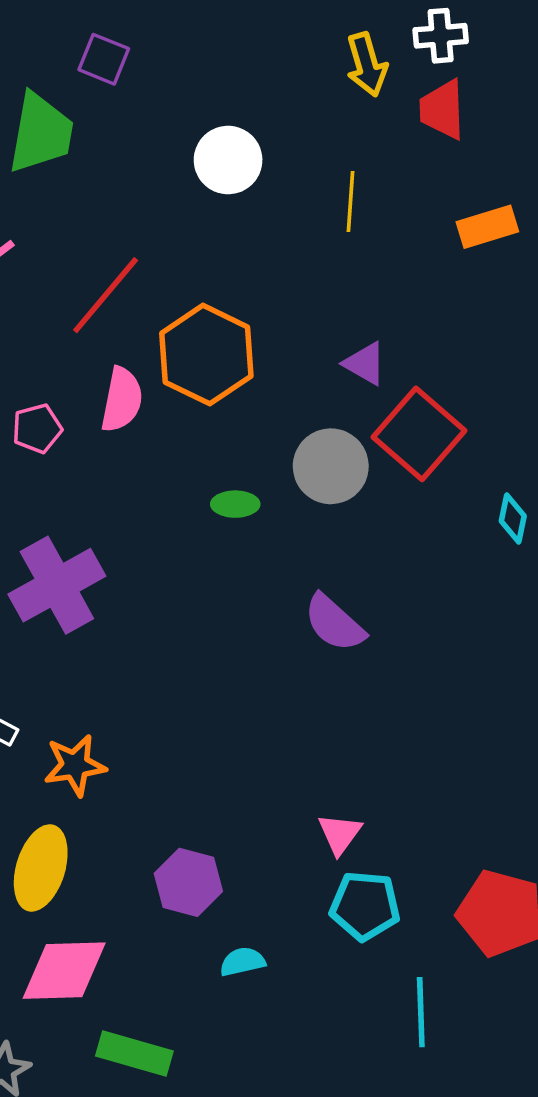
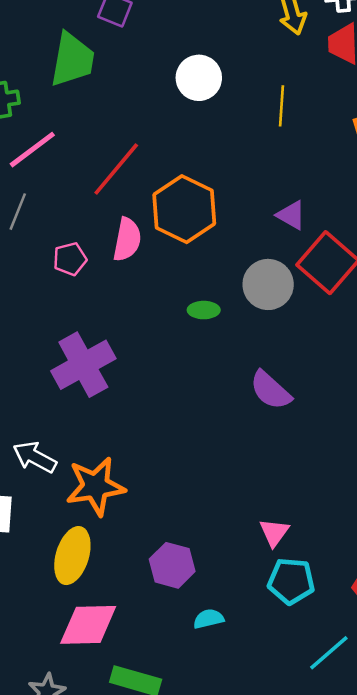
orange star: (75, 765) -> (95, 486), size x1.4
cyan line: (421, 1012) -> (329, 653), turned 51

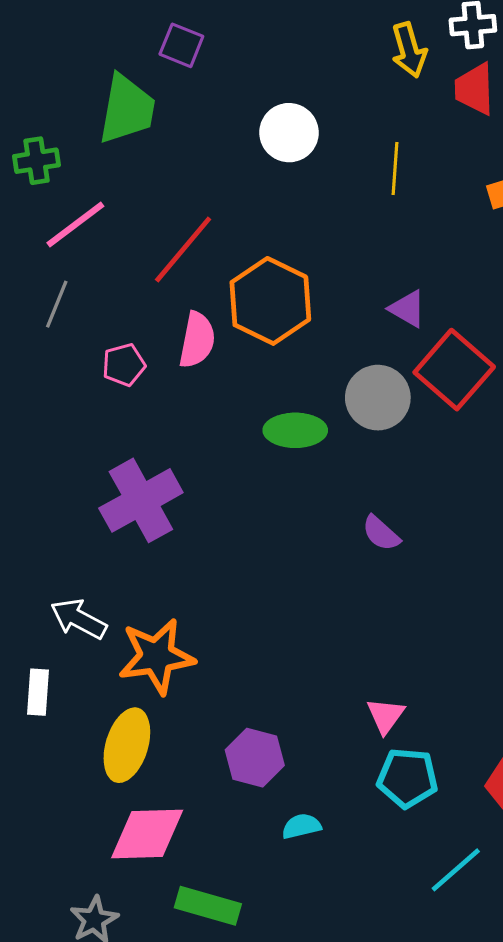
green ellipse: (204, 310) -> (295, 430), size x1.5
purple semicircle: (271, 390) -> (381, 533), size x0.7

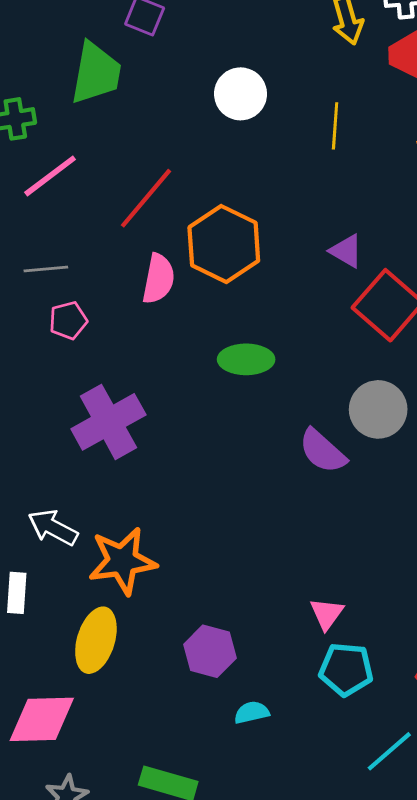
gray line: (57, 304) -> (46, 269), moved, turned 63
pink pentagon: (124, 365) -> (68, 320), moved
gray circle: (378, 398) -> (378, 409), moved
purple semicircle: (381, 533) -> (323, 451), size x1.4
pink diamond: (147, 834) -> (42, 719), moved

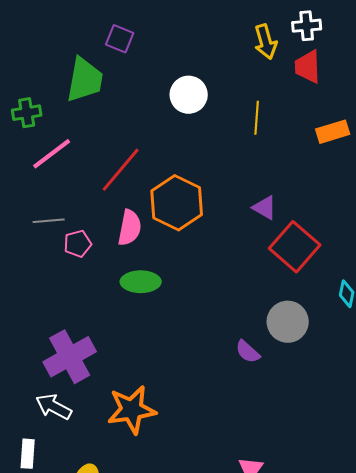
pink pentagon: (68, 320) -> (78, 244), moved
green ellipse: (246, 359) -> (141, 282), moved
purple cross: (108, 422) -> (70, 357), moved
purple semicircle: (323, 451) -> (248, 352), size x0.7
orange star: (122, 561) -> (132, 410), moved

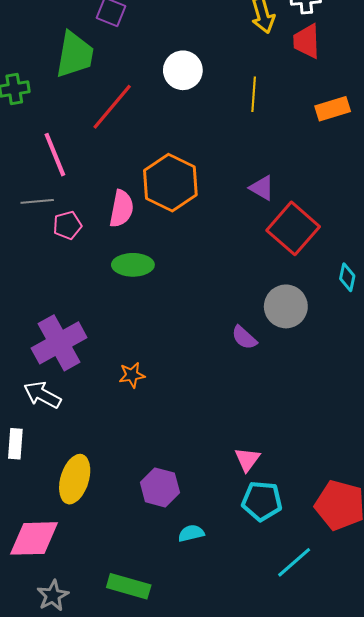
pink line: (52, 154) -> (55, 155), moved, turned -75
red line: (121, 170) -> (112, 107), moved
orange star: (132, 410) -> (132, 375), moved, size x0.5

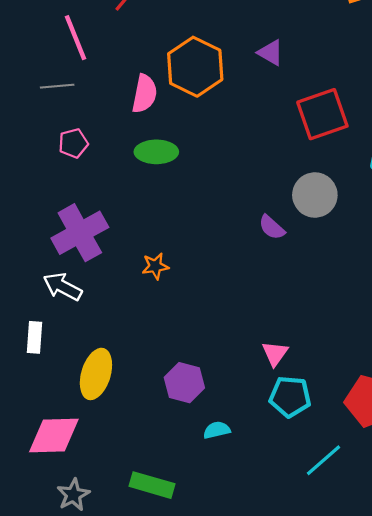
purple triangle: (262, 188) -> (271, 53), moved
pink pentagon: (67, 225) -> (73, 143), moved
red square: (293, 228) -> (322, 114), turned 30

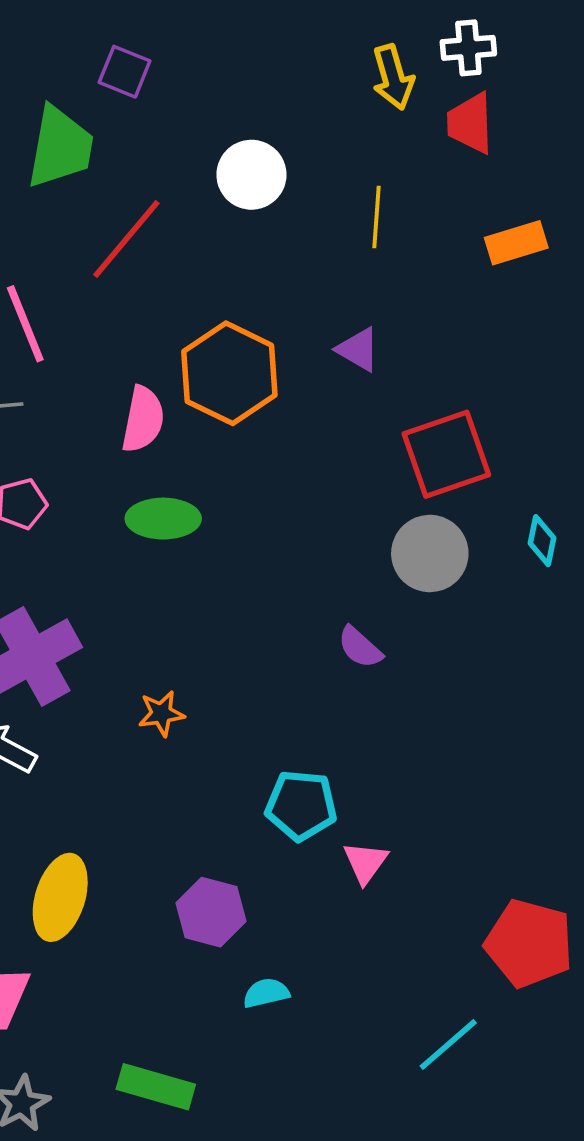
gray circle: (315, 195) -> (430, 554), moved
cyan pentagon: (290, 397) -> (301, 805), moved

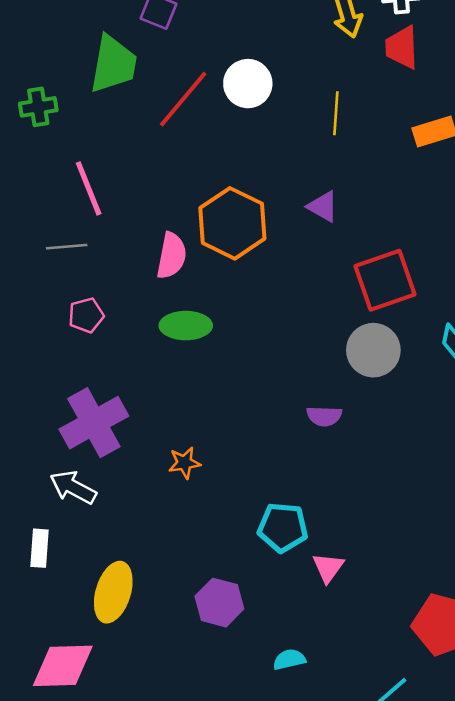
red line: (126, 239) -> (183, 99), moved
purple semicircle: (360, 647) -> (324, 416), turned -40
cyan semicircle: (266, 993) -> (289, 659), moved

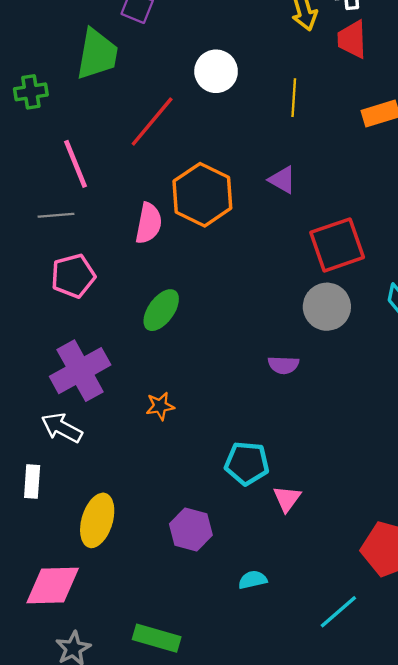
red line: (183, 99) -> (152, 122), moved
pink pentagon: (86, 315) -> (73, 276), size x1.4
green ellipse: (186, 326) -> (161, 310), moved, turned -54

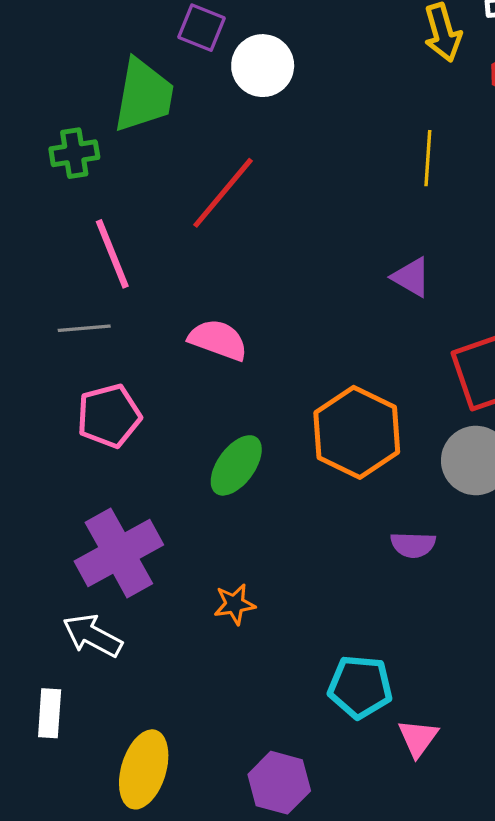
white circle: (216, 71) -> (263, 66), moved
green cross: (31, 92) -> (74, 153), moved
orange hexagon: (202, 195) -> (357, 432), moved
pink semicircle: (149, 223) -> (218, 340), turned -81

